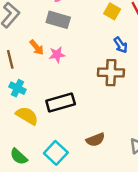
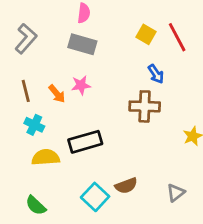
orange arrow: (37, 47) -> (57, 94), moved
yellow semicircle: (27, 116) -> (46, 157), turned -35
cyan square: (56, 153) -> (95, 197), moved

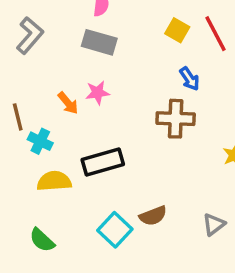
brown line: (26, 91) -> (18, 117), moved

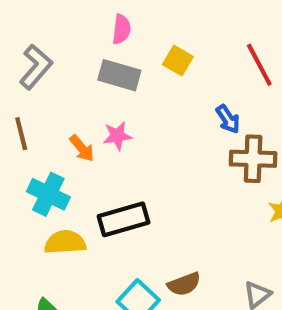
yellow square: (177, 30) -> (178, 61), moved
brown line: (18, 117) -> (21, 134), moved
brown cross: (176, 119) -> (253, 159), moved
cyan cross: (40, 141) -> (48, 194), size x1.4

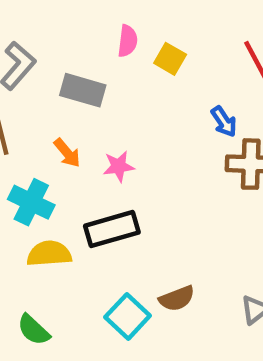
pink semicircle: (121, 29) -> (128, 41), moved
gray rectangle: (119, 75) -> (83, 90), moved
pink star: (117, 136) -> (119, 166), moved

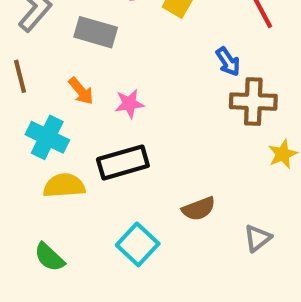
brown semicircle: (177, 298) -> (199, 209), moved

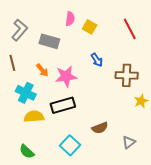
blue arrow: (228, 62) -> (97, 60), moved
pink star: (129, 104) -> (66, 76), size x1.5

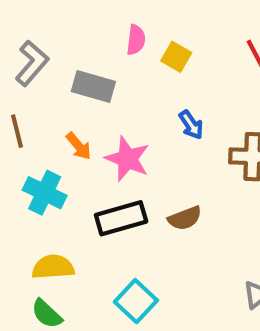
pink star: (66, 76) -> (127, 159), turned 30
yellow semicircle: (34, 117) -> (53, 267), moved
brown semicircle: (100, 128) -> (185, 218), moved

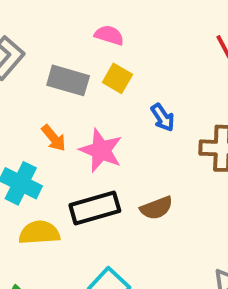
pink semicircle: (136, 40) -> (109, 35), turned -80
yellow square: (176, 57) -> (117, 78), moved
yellow semicircle: (53, 267) -> (39, 233), moved

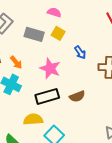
orange arrow: (54, 138) -> (16, 62), moved
yellow semicircle: (39, 233) -> (33, 119), moved

